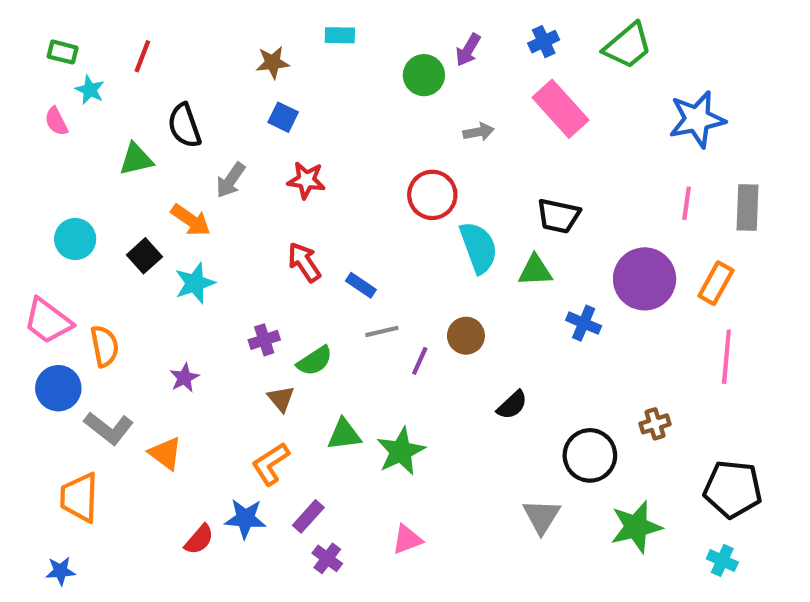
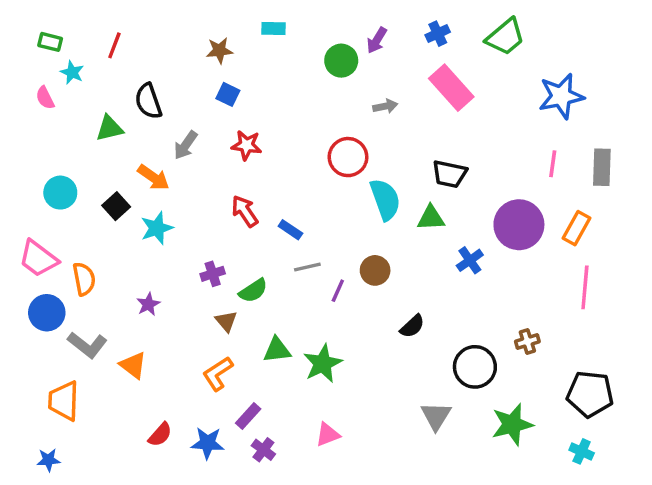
blue cross: (584, 323) -> (470, 260), turned 32
blue star: (245, 518) -> (208, 443), moved

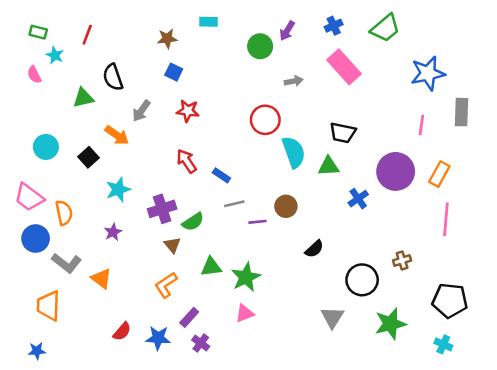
gray rectangle: (602, 167) -> (461, 112), moved
cyan star: (157, 228) -> (118, 190), moved
purple cross: (213, 274) -> (162, 209), size x1.5
purple line: (338, 291) -> (258, 222), turned 60
pink triangle: (328, 435) -> (245, 313), moved

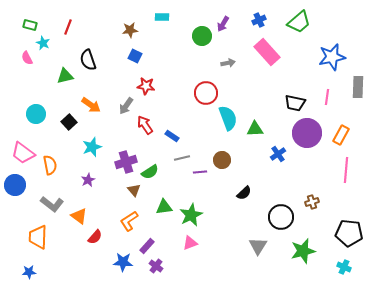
gray arrow: (141, 111) -> (126, 106), moved
black trapezoid: (343, 133) -> (295, 103), moved
blue circle: (36, 239) -> (15, 185), moved
red semicircle: (122, 331) -> (95, 237), moved

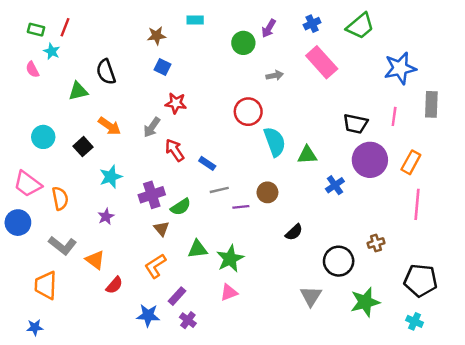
red line: (68, 27) -> (65, 27), moved

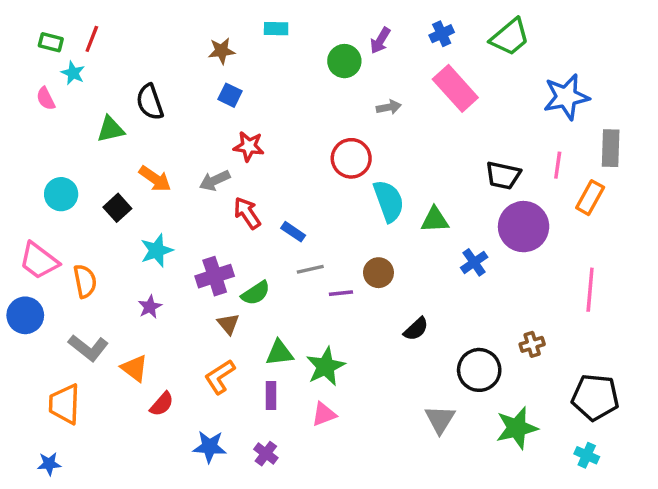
gray arrow: (152, 127) -> (215, 181), turned 30
orange rectangle: (411, 162) -> (590, 198), moved
purple rectangle: (177, 296) -> (271, 396), moved, turned -42

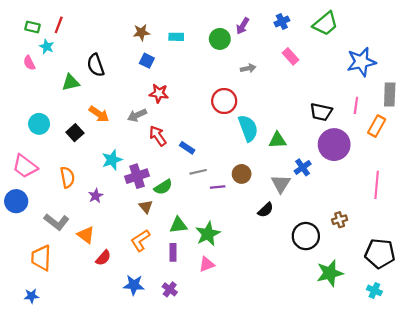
cyan rectangle: (276, 29) -> (176, 37), moved
pink rectangle: (455, 88) -> (291, 56), size x0.6
cyan star: (157, 250) -> (112, 160), moved
orange semicircle: (85, 281) -> (67, 177), moved
gray triangle: (440, 419) -> (281, 184), moved

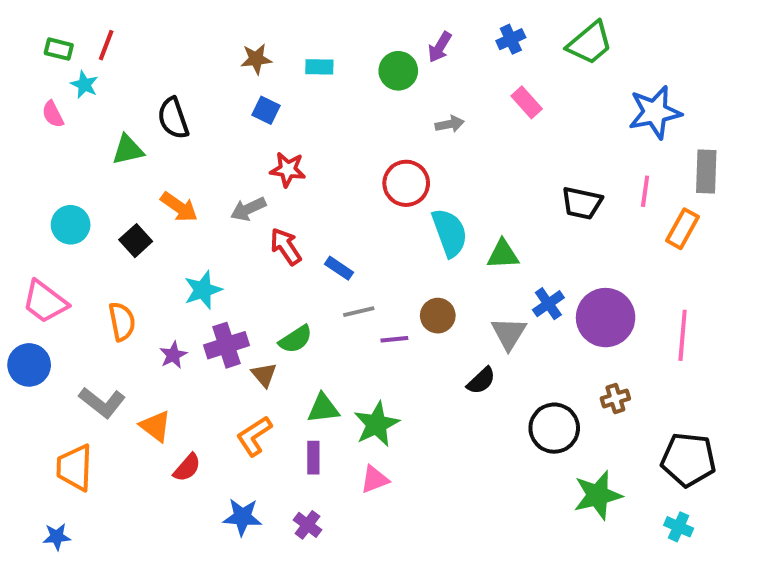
purple circle: (334, 145) -> (606, 318), moved
purple cross: (137, 176) -> (227, 345), moved

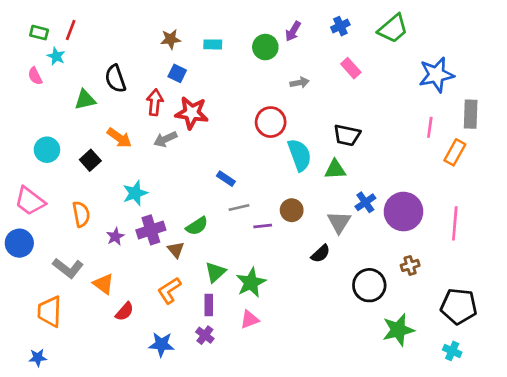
red star: (288, 169) -> (192, 113), size x1.4
black trapezoid: (582, 203) -> (347, 135), moved
red arrow: (286, 246) -> (155, 102), moved, turned 40
green triangle: (323, 408) -> (215, 272), turned -35
purple cross: (307, 525) -> (205, 335), moved

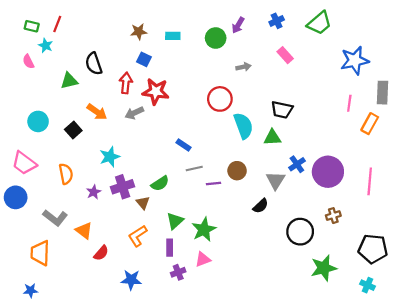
purple cross: (205, 335) -> (178, 272), moved, turned 32

